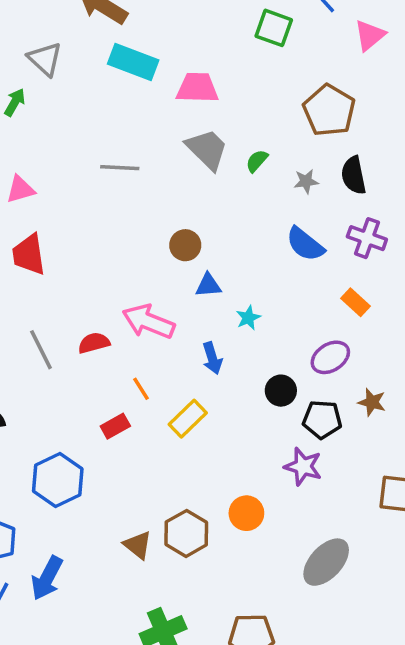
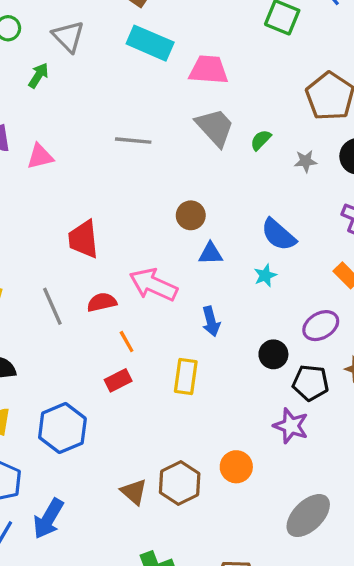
blue semicircle: (305, 244) -> (278, 235), moved
red trapezoid: (29, 255) -> (83, 239), moved
cyan star: (248, 318) -> (265, 275), moved
orange line: (141, 389) -> (127, 342), moved
yellow rectangle: (188, 419) -> (186, 376), turned -40

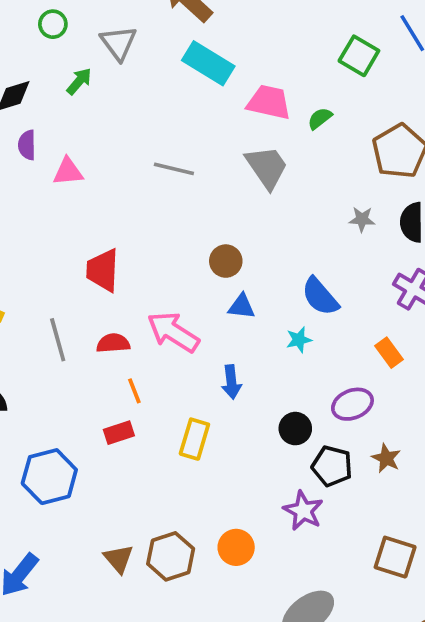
green semicircle: (261, 140) -> (320, 118), moved

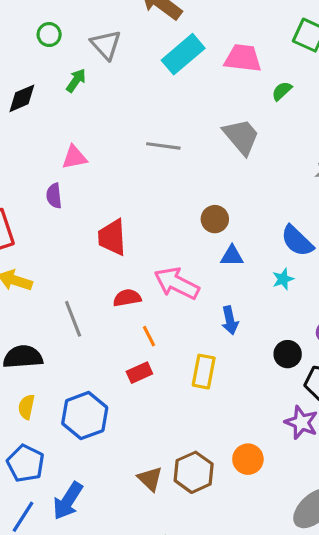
cyan rectangle: (208, 63) -> (183, 54), turned -66
pink trapezoid: (269, 102) -> (243, 58), moved
purple semicircle: (27, 145) -> (54, 196), moved
gray line: (58, 340) -> (73, 319), moved

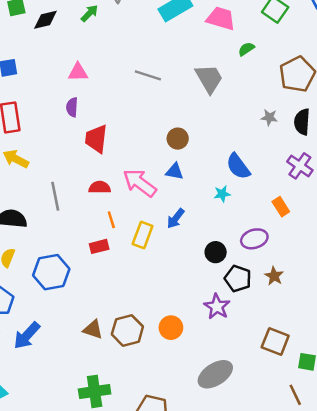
purple semicircle: (54, 196) -> (72, 107), moved
blue triangle: (232, 256) -> (175, 171), moved
blue arrow: (230, 320) -> (176, 218), turned 40
yellow rectangle: (204, 372) -> (143, 235), moved
brown triangle: (150, 479) -> (93, 330), turned -35

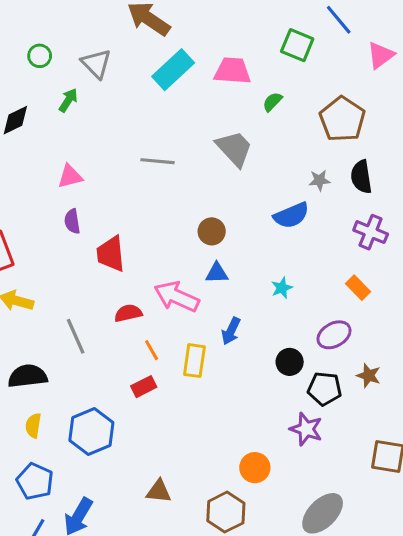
blue semicircle: (238, 166) -> (291, 215), moved, turned -64
brown hexagon: (127, 330) -> (226, 512), moved

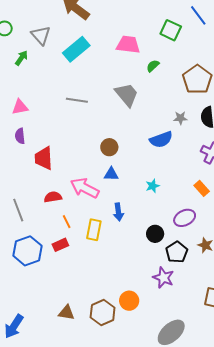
cyan rectangle: (173, 70) -> (76, 49), moved
blue arrow: (231, 331) -> (118, 212), turned -36
black pentagon: (325, 389) -> (177, 252), turned 30
blue hexagon: (91, 432) -> (28, 251), moved
brown hexagon: (226, 512) -> (103, 312), moved

